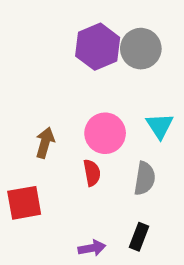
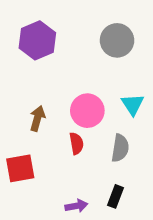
purple hexagon: (98, 47) -> (37, 40), moved

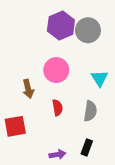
purple hexagon: (37, 40) -> (61, 26), moved
pink circle: (87, 111) -> (56, 70), moved
brown arrow: (37, 118) -> (28, 89), turned 150

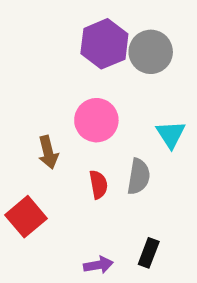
gray semicircle: (90, 111) -> (139, 176), moved
red square: (15, 126) -> (26, 217), turned -30

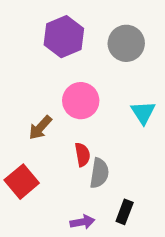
purple hexagon: (104, 44) -> (64, 37), moved
brown arrow: (48, 152) -> (40, 128), turned 56
gray semicircle: (139, 176) -> (99, 173), moved

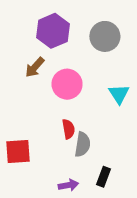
brown arrow: (40, 128) -> (35, 67), moved
red square: (22, 182) -> (18, 151), turned 36

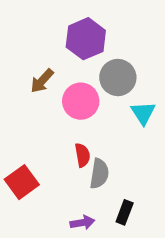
purple hexagon: (53, 31) -> (86, 39), moved
gray circle: (105, 36) -> (118, 78), moved
red square: (18, 151) -> (22, 182), turned -32

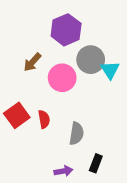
cyan triangle: (143, 113) -> (110, 70), moved
red semicircle: (82, 155) -> (44, 119), moved
red square: (22, 182) -> (17, 115), moved

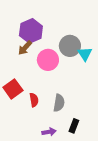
purple hexagon: (66, 30) -> (31, 31), moved
red semicircle: (44, 119) -> (34, 100), moved

